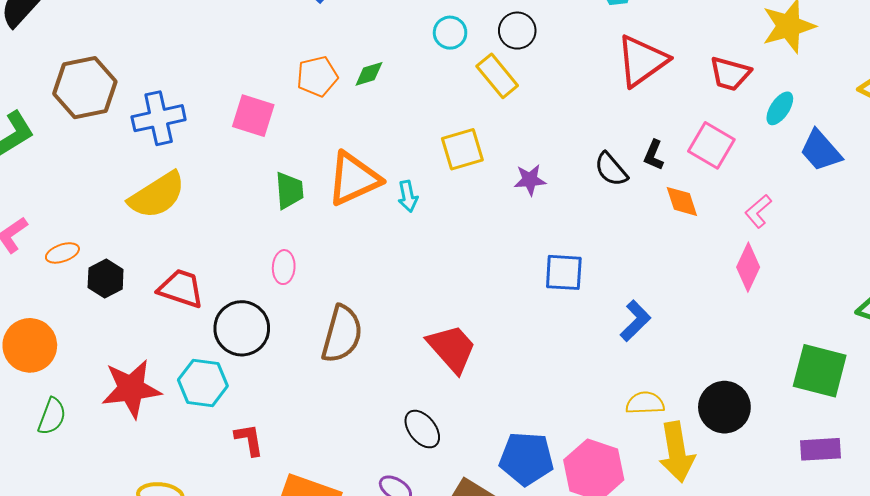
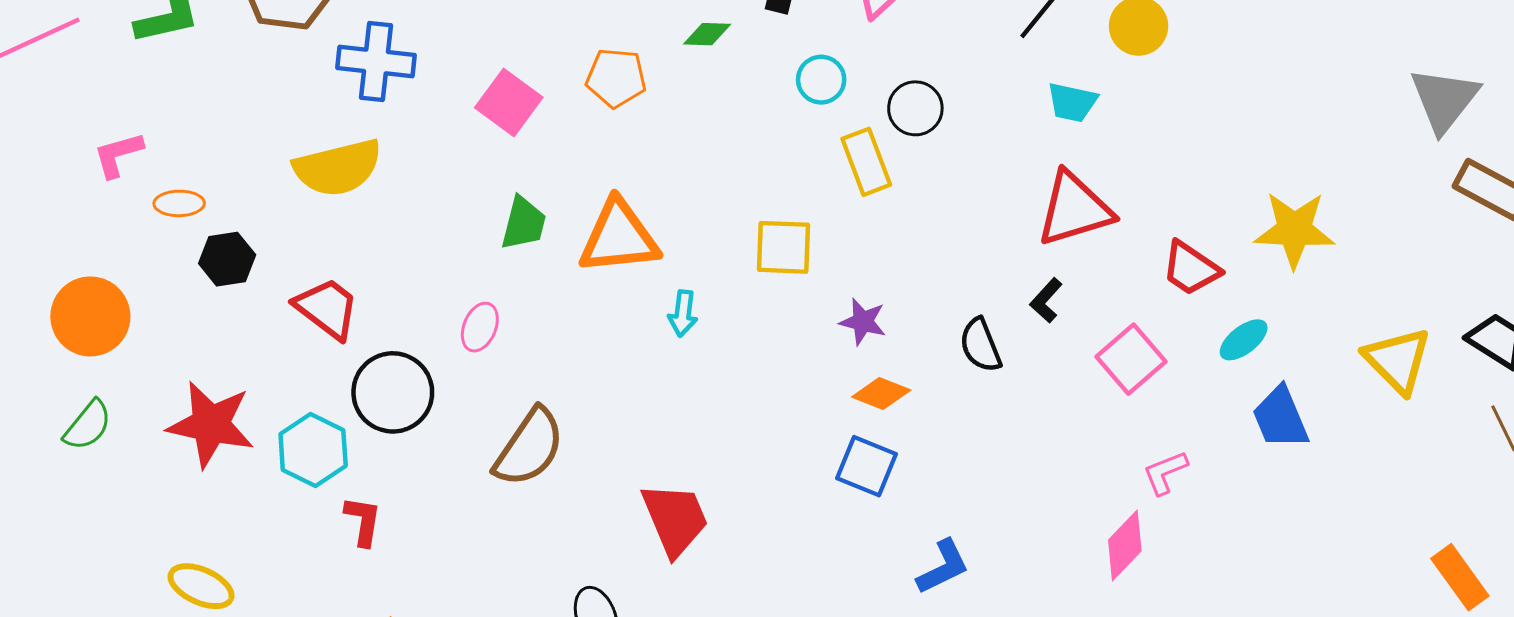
green diamond: (369, 74) -> (707, 34), moved
black L-shape: (654, 155) -> (1046, 300), moved
cyan arrow: (408, 196) -> (683, 313), moved
orange diamond: (682, 201) -> (881, 394), moved, turned -69
red L-shape: (249, 440) -> (363, 521), moved

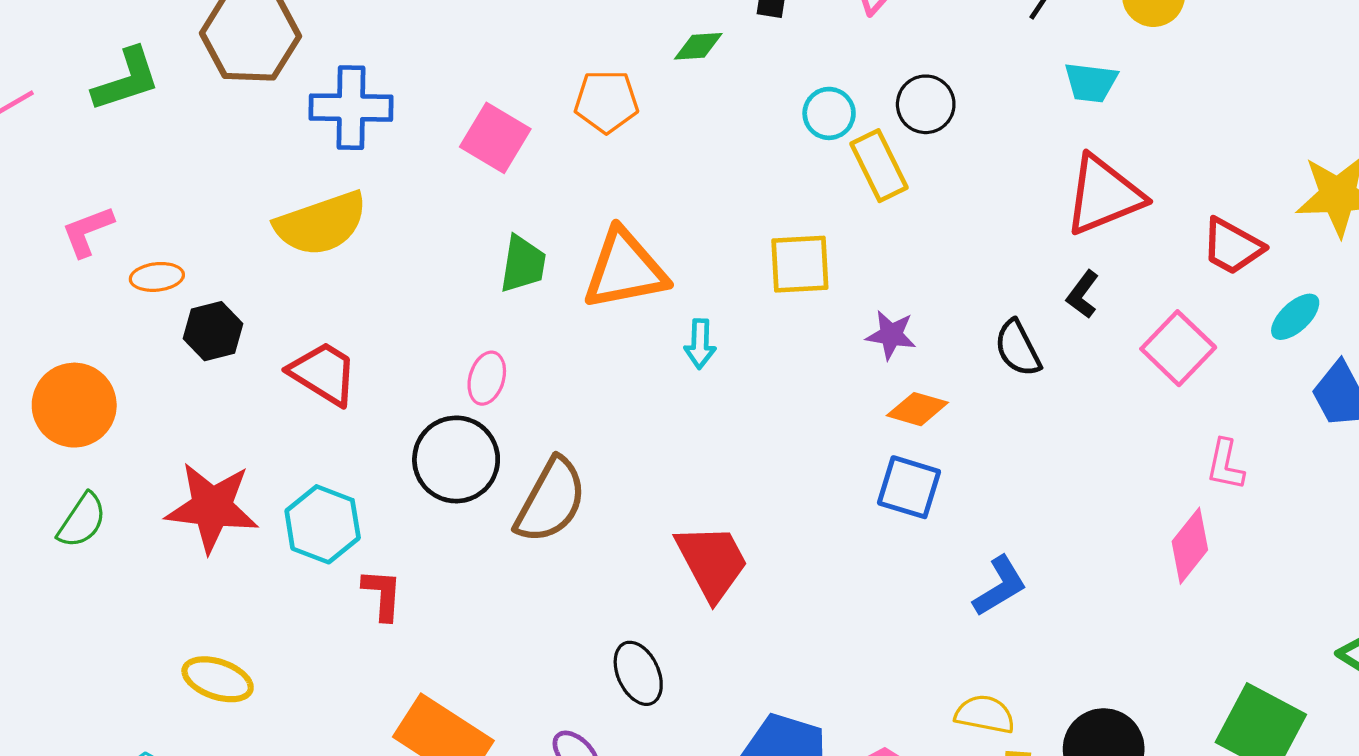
cyan circle: (821, 80) -> (829, 113), moved
black circle: (393, 392) -> (456, 459), moved
pink L-shape: (1165, 473) -> (1225, 465), turned -51

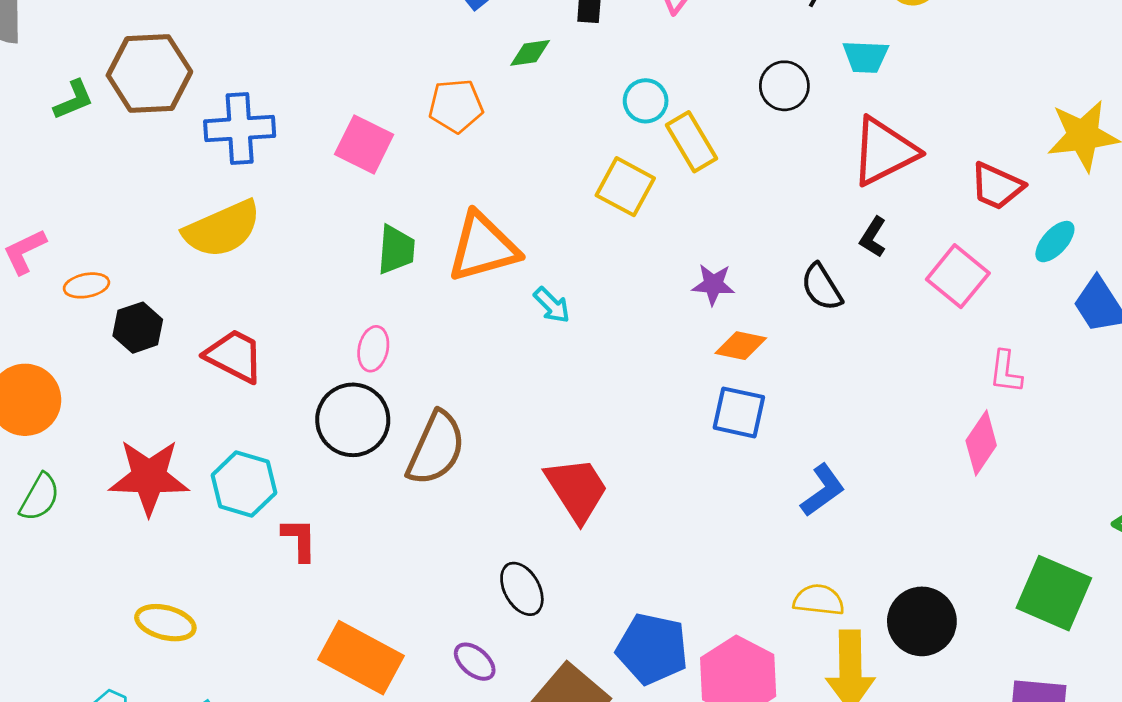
green L-shape: (126, 80) -> (74, 100), moved, size x0.7
black circle: (926, 104) -> (784, 86), moved
yellow square: (800, 264) -> (625, 187), moved, turned 36
cyan arrow: (700, 344) -> (552, 305), turned -42

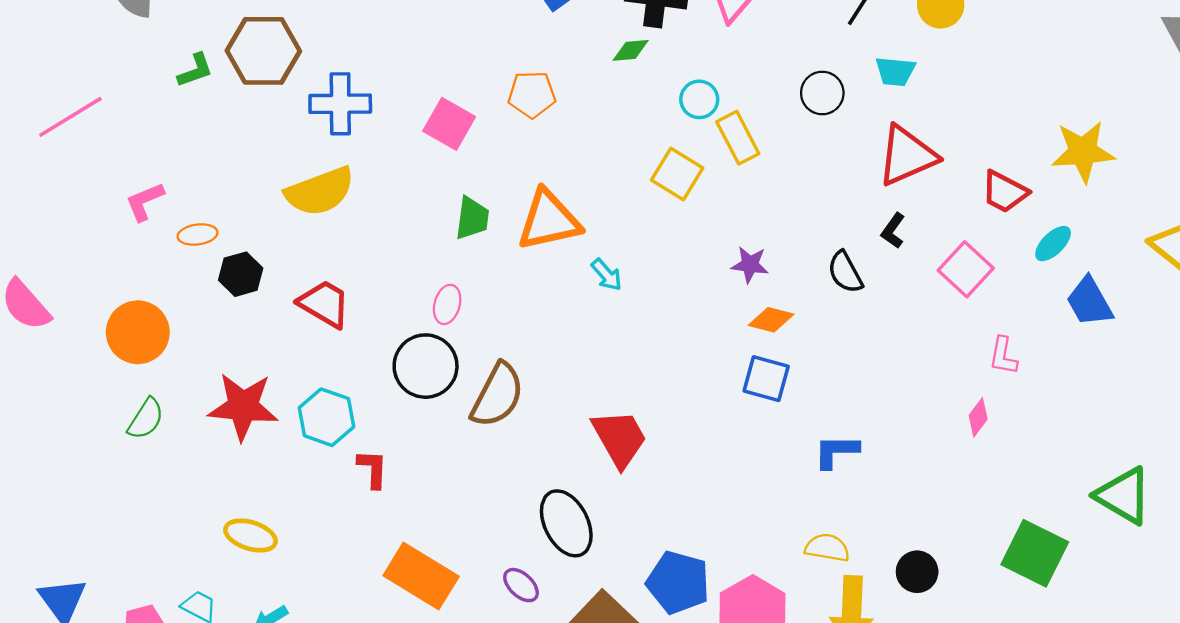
green diamond: (530, 53) -> (631, 50), moved
pink diamond: (981, 443) -> (978, 417), size x0.7
blue L-shape: (823, 490) -> (836, 451), turned -147
black ellipse: (522, 589) -> (566, 523), size x1.4
black circle: (922, 621) -> (917, 572), size x0.7

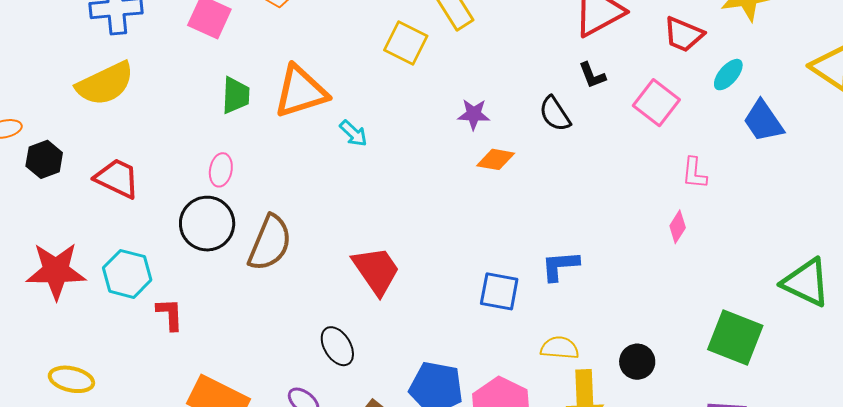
black L-shape: (893, 231) -> (592, 75), turned -52
blue square: (766, 379) -> (499, 291), moved
black ellipse: (566, 523) -> (337, 346), size x0.7

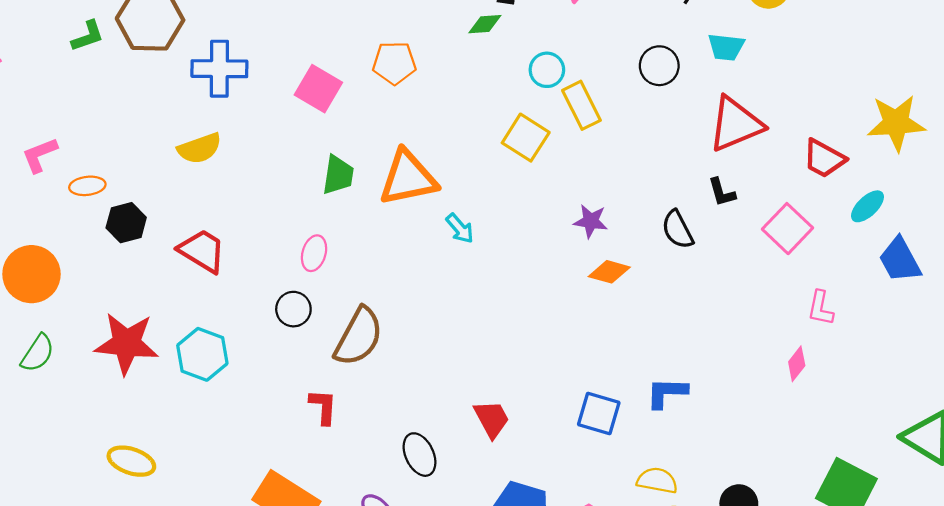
yellow semicircle: (105, 84) -> (200, 148), size x0.7
black circle: (207, 224) -> (293, 309), size x0.6
red trapezoid: (376, 270) -> (492, 419), moved, size x0.7
red L-shape: (170, 314) -> (323, 407), moved

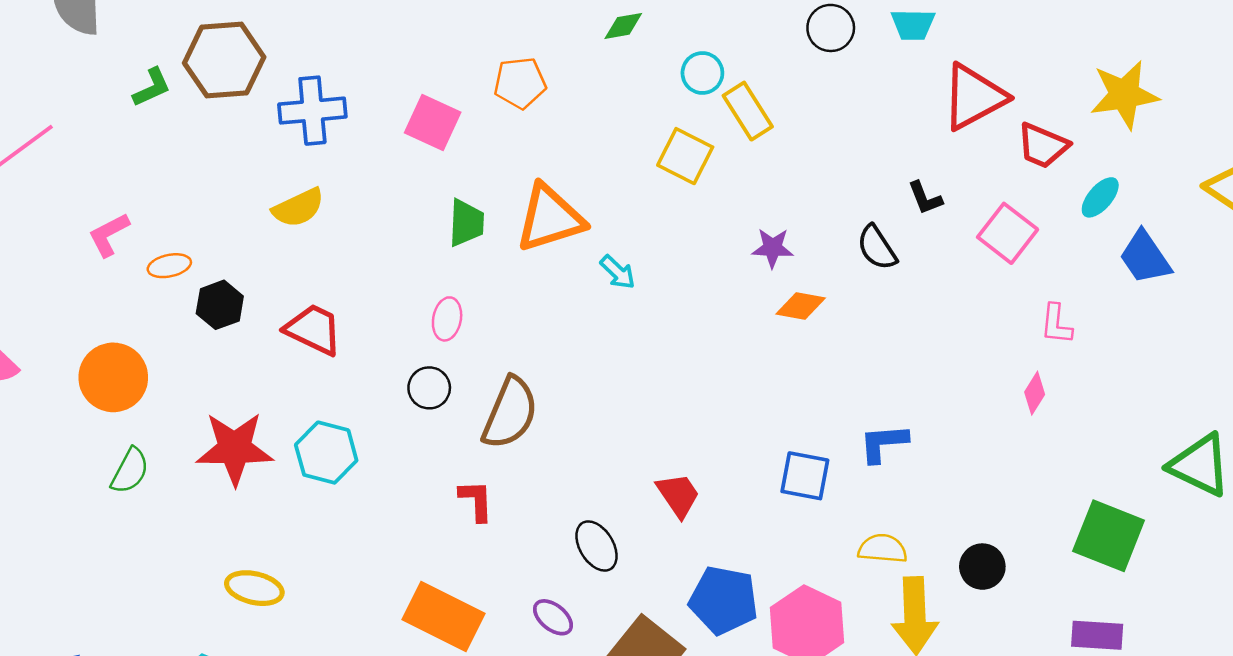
black circle: (659, 66) -> (831, 28), moved
red triangle: (736, 124) -> (974, 97), moved

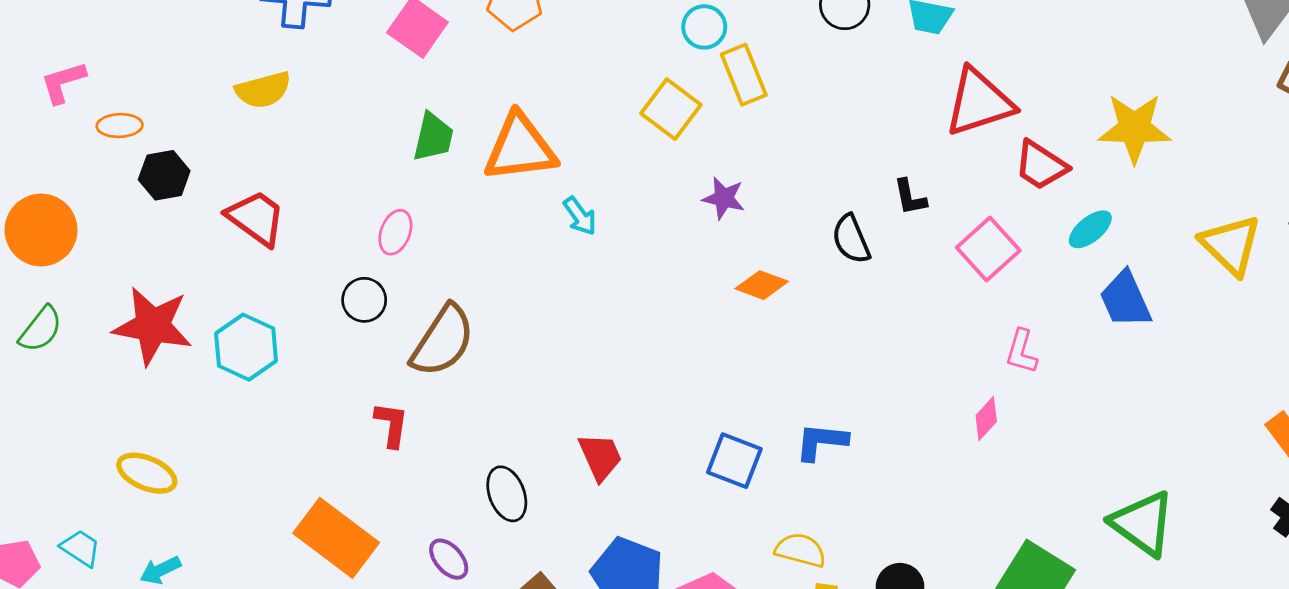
purple star: (773, 248) -> (724, 198), moved

